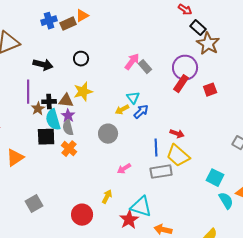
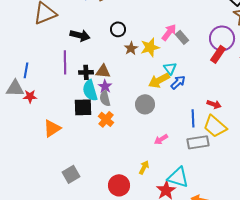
yellow star: (83, 92) -> (150, 47), moved
brown star: (38, 109) -> (131, 48), moved
yellow arrow: (122, 110) -> (159, 80), size x1.5

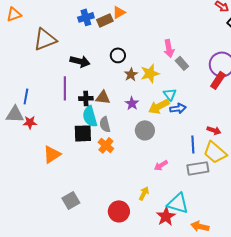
pink arrow: (169, 32) -> (169, 48), moved, turned 132
blue arrow: (178, 82) -> (178, 108), turned 35
purple star: (105, 86) -> (132, 103), moved

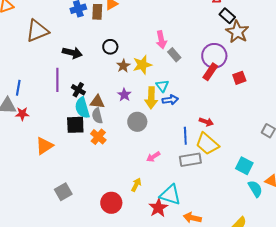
brown rectangle: (105, 20) -> (97, 12), turned -63
brown triangle: (103, 97) -> (97, 102), moved
black cross: (86, 98) -> (78, 90), turned 32
yellow arrow: (159, 106) -> (151, 98), turned -60

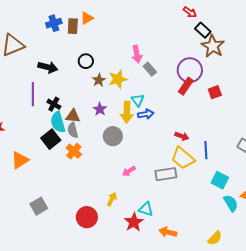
black square: (75, 125) -> (51, 139), turned -36
blue line: (185, 136) -> (206, 150), moved
cyan triangle: (170, 195) -> (146, 209), size x0.7

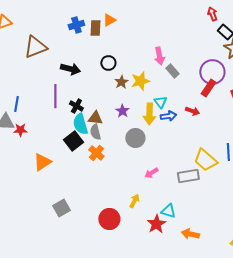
red arrow: (190, 12) -> (212, 14), turned -144
red arrow: (182, 136) -> (192, 111), moved

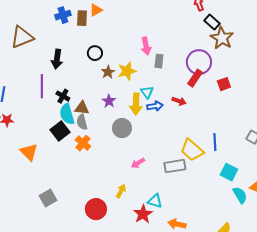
black arrow: (70, 69) -> (57, 59), turned 84
gray rectangle: (172, 71) -> (159, 61), turned 48
orange triangle: (42, 162) -> (29, 152), turned -42

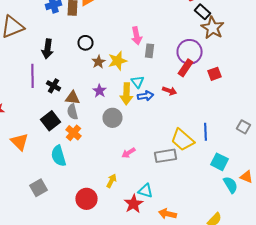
cyan semicircle: (67, 114) -> (58, 156), moved

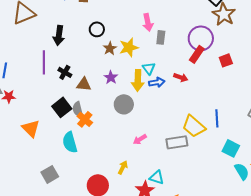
gray semicircle: (72, 112) -> (78, 109), moved

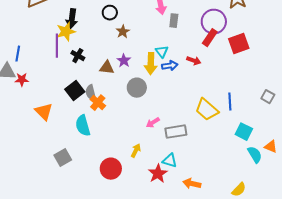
yellow star: (129, 47) -> (66, 32), moved
red square: (226, 60) -> (239, 44), size x1.5
brown triangle: (84, 84) -> (107, 68), moved
gray rectangle: (177, 142) -> (176, 132), moved

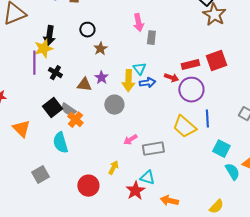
purple circle: (214, 22) -> (191, 90), moved
red rectangle: (210, 38) -> (190, 65), moved, turned 42
gray semicircle: (91, 93) -> (68, 110), turned -42

